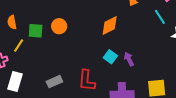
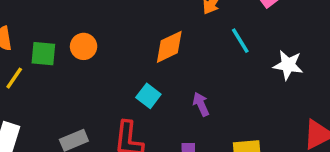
cyan line: (160, 17) -> (240, 41), moved
cyan square: (110, 57) -> (148, 96), moved

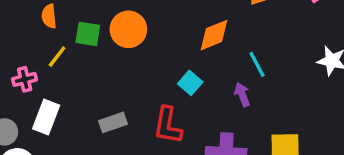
cyan line: (240, 41) -> (257, 64), moved
orange circle: (84, 46) -> (128, 29), size x1.4

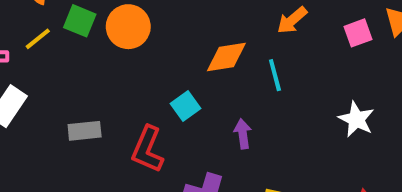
cyan line: (257, 64) -> (275, 75), moved

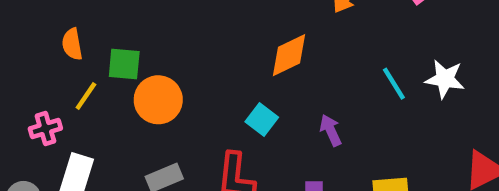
orange circle: (128, 27) -> (158, 100), moved
cyan line: (275, 75) -> (394, 84), moved

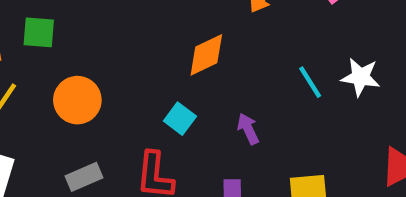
green square: (124, 64) -> (39, 32), moved

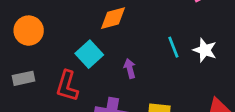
cyan square: (180, 119) -> (89, 54), size x1.4

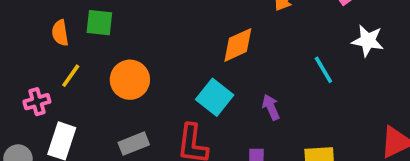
white star: (205, 50) -> (368, 41), moved

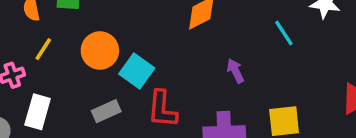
cyan square: (215, 97) -> (137, 71), moved

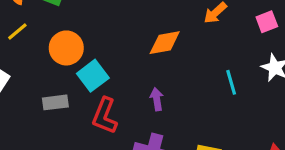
purple arrow: (235, 71) -> (157, 99), moved

